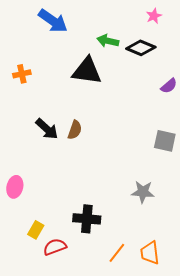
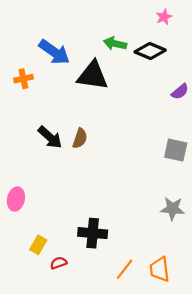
blue arrow: (53, 21) -> (54, 52), moved
gray star: (143, 192) -> (172, 209), moved
red semicircle: (55, 247) -> (59, 263), size x0.7

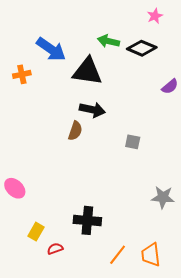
black arrow: (50, 137) -> (92, 110), moved, turned -30
gray square: (176, 150) -> (133, 142), moved, size x0.7
pink ellipse: (16, 199) -> (15, 188), turned -60

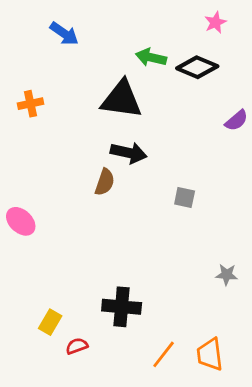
blue arrow: (51, 49) -> (64, 34), moved, size x0.7
pink ellipse: (15, 188) -> (21, 221), moved
gray star: (163, 197) -> (227, 275), size x0.7

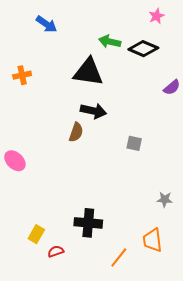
orange trapezoid: (210, 354) -> (152, 240), moved

